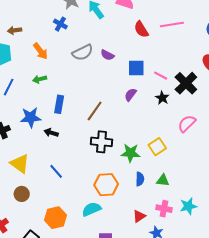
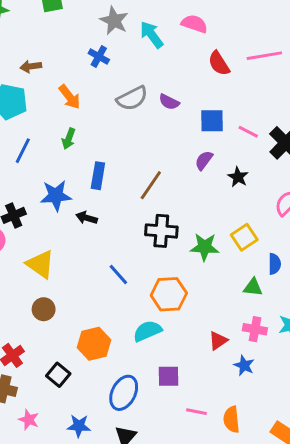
green arrow: (40, 79) -> (69, 139), turned -56
black star: (162, 98) -> (238, 177), moved
blue line: (56, 171) -> (118, 275), moved
blue semicircle: (140, 179) -> (275, 264), moved

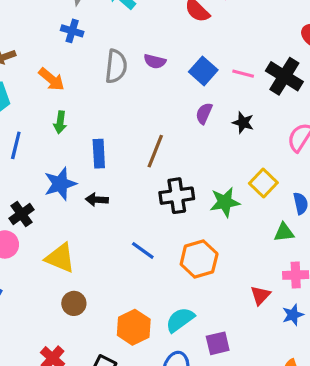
gray semicircle: (132, 98) -> (116, 66), turned -44
blue square: (212, 121) -> (203, 71), turned -35
cyan semicircle: (147, 331) -> (180, 320), moved
blue star: (244, 365) -> (293, 315), turned -30

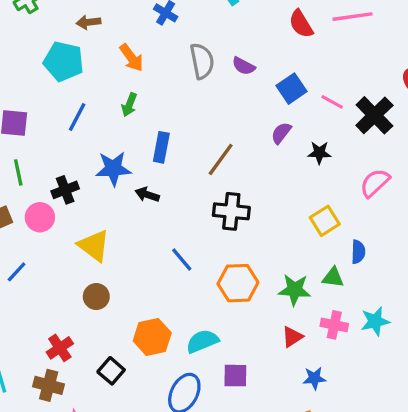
gray semicircle: (116, 66) -> (202, 61), turned -32
black star: (243, 123) -> (319, 153), turned -30
green star: (225, 202) -> (295, 290), moved
blue star: (293, 315) -> (314, 378), moved

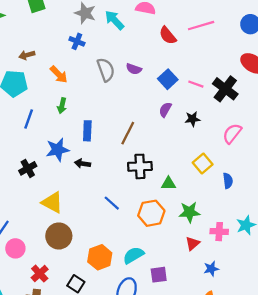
pink circle: (40, 217) -> (15, 248), moved
green triangle: (333, 278) -> (168, 184), moved
brown circle: (96, 297) -> (59, 236), size x1.5

